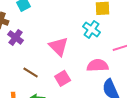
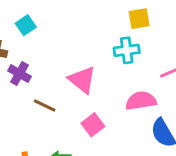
cyan cross: (92, 29) -> (127, 50), turned -36
brown line: (31, 72) -> (45, 105), moved

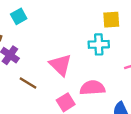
pink semicircle: (141, 101) -> (92, 88), moved

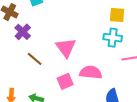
cyan cross: (99, 44) -> (113, 38), moved

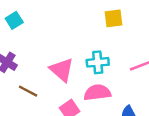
cyan cross: (113, 38) -> (98, 62), moved

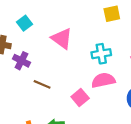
pink triangle: (62, 70) -> (62, 39), moved

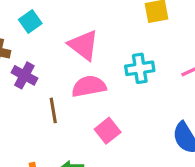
pink semicircle: (103, 80) -> (89, 86), moved
brown line: (42, 84) -> (53, 110), turned 56

